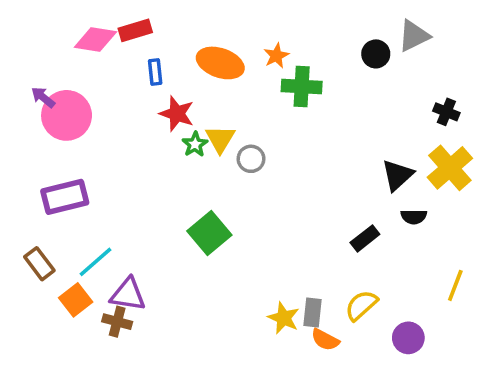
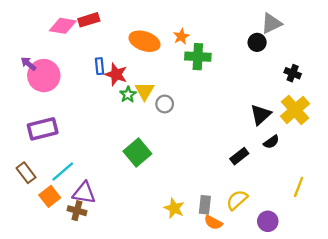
black circle: (376, 54) -> (257, 42), moved
blue rectangle: (155, 72) -> (99, 66), moved
black semicircle: (414, 217) -> (271, 142), turned -35
yellow star: (284, 318) -> (174, 208), moved

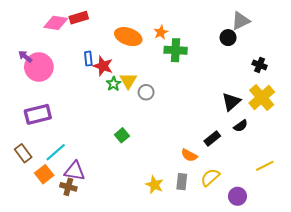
green square: (137, 153) -> (122, 135), size x0.6
yellow line: (299, 187) -> (265, 166), turned 42
orange semicircle: (213, 222) -> (189, 155), moved

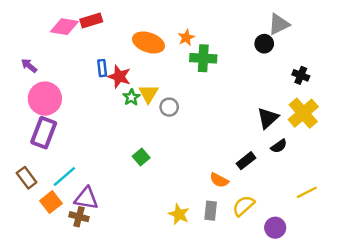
pink circle: (39, 67) -> (45, 99), moved
purple rectangle: (38, 114) -> (44, 133), turned -55

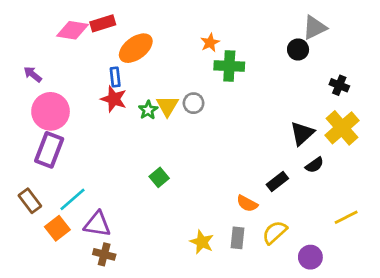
orange ellipse: (148, 42) -> (136, 48), moved, turned -56
red star: (119, 77) -> (114, 99), moved
gray circle: (169, 107) -> (194, 103), moved
brown cross: (79, 217) -> (104, 254), moved

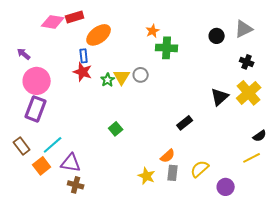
gray triangle: (315, 28) -> (244, 29), moved
black semicircle: (315, 165) -> (260, 136), moved
black rectangle: (277, 182) -> (185, 123), moved
orange semicircle: (247, 204) -> (168, 156), moved, turned -70

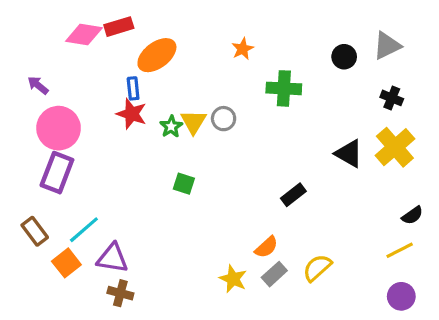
green cross: (167, 48) -> (284, 88), moved
black triangle: (220, 97) -> (349, 154), turned -48
green square: (116, 129) -> (184, 184), moved, turned -32
gray rectangle: (173, 173) -> (274, 274), turned 42
purple circle: (226, 187) -> (401, 296), moved

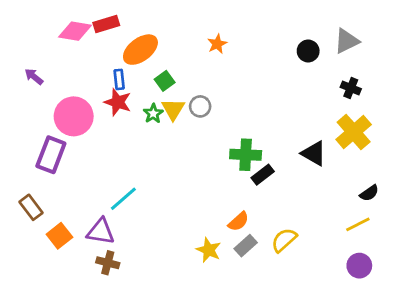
green cross: (284, 88) -> (246, 155), moved
pink circle: (59, 128) -> (74, 116), moved
black triangle: (349, 154) -> (314, 153), moved
green square: (184, 184) -> (165, 81), moved, turned 36
cyan line: (84, 230) -> (123, 199), moved

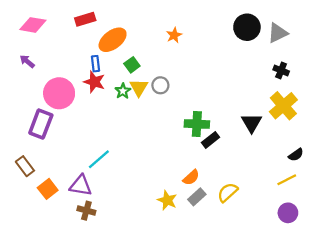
pink diamond: (75, 31) -> (33, 25), moved
black circle: (308, 51) -> (247, 27), moved, size x1.5
black triangle: (314, 153) -> (252, 123), turned 30

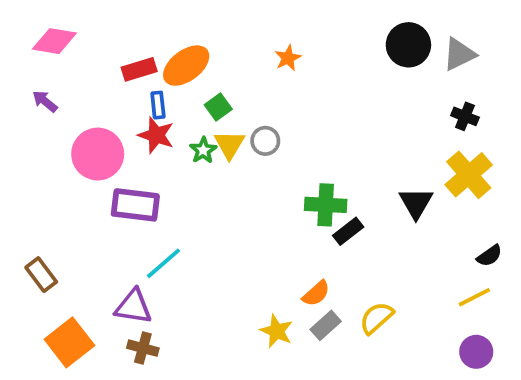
red rectangle: (85, 19) -> (139, 69), moved
purple rectangle: (41, 124) -> (135, 205), moved, turned 76
orange square: (48, 189) -> (69, 342), moved, size x1.4

